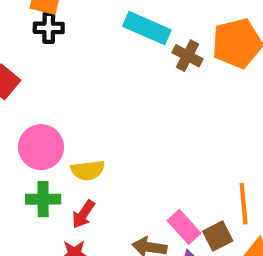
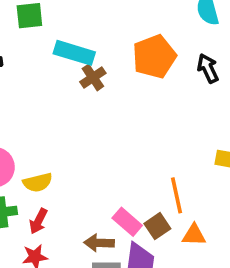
brown cross: (188, 56) -> (93, 77), moved, turned 35

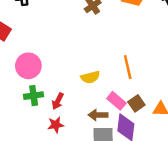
yellow semicircle: (38, 182) -> (90, 77), moved
orange line: (177, 195) -> (128, 67), moved

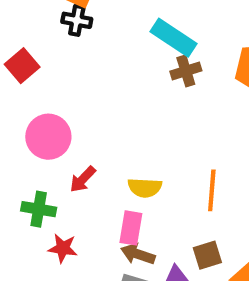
green cross: (34, 96) -> (39, 209), moved
red arrow: (58, 101) -> (83, 179), moved
pink rectangle: (116, 101) -> (131, 228), moved, turned 42

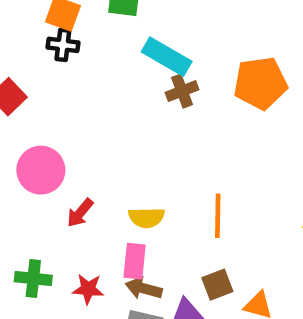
green cross: (39, 209) -> (33, 279), moved
red star: (63, 248) -> (88, 289), moved

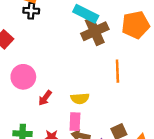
brown cross: (182, 91) -> (95, 31), size x1.6
orange line: (218, 216) -> (117, 71), moved

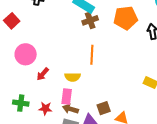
brown cross: (95, 31) -> (90, 20), size x0.7
orange line: (117, 71) -> (92, 55), moved

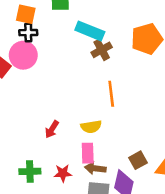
pink circle: (26, 54) -> (23, 55), moved

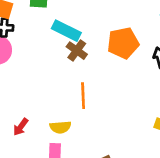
brown cross: (102, 50) -> (77, 51), turned -30

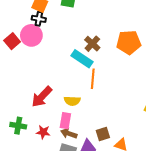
cyan rectangle: (66, 31) -> (82, 59), moved
red arrow: (21, 127) -> (42, 97), size x1.6

